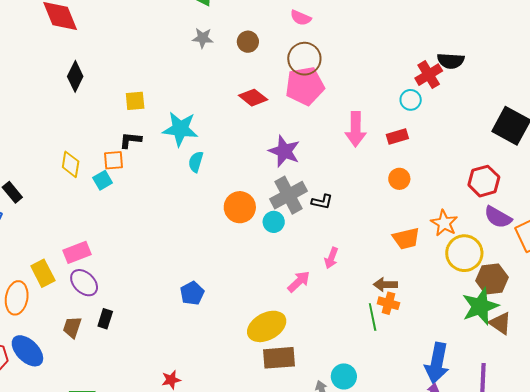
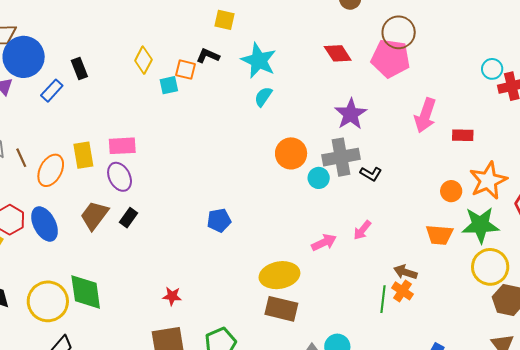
cyan circle: (411, 100) -> (492, 69), moved
orange circle: (399, 179) -> (451, 191), moved
orange star: (444, 223) -> (488, 181), moved, size x1.4
green star: (480, 306) -> (480, 225), moved
brown trapezoid: (72, 327) -> (94, 215), size x1.4

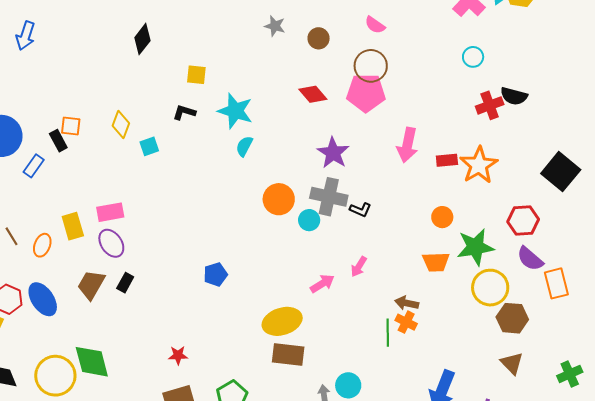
cyan circle: (492, 69) -> (473, 57), moved
orange square: (185, 70) -> (71, 126), moved
gray cross: (341, 157) -> (329, 197), turned 30
orange ellipse: (51, 170) -> (42, 245), size x0.7
orange star: (488, 181) -> (479, 165), moved

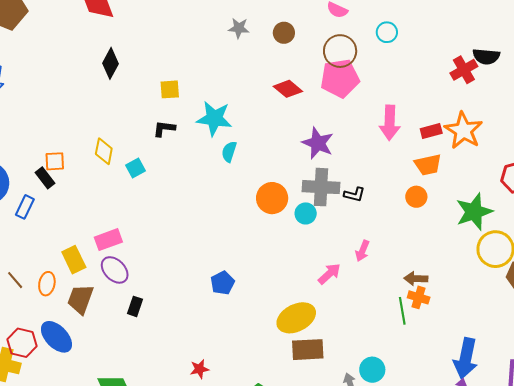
cyan circle: (473, 57) -> (387, 32), moved
orange circle: (442, 217) -> (416, 197), moved
orange trapezoid: (436, 262) -> (428, 165), moved
brown trapezoid: (91, 285) -> (80, 299), moved

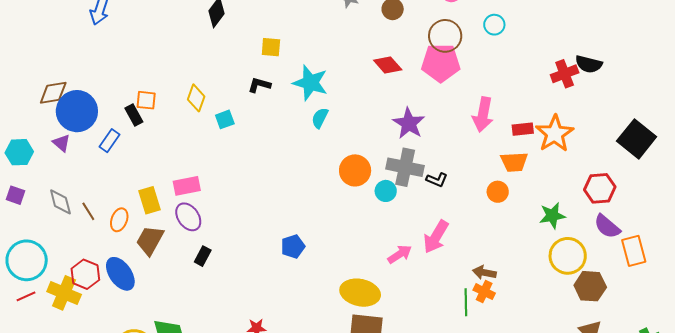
green star: (474, 212) -> (552, 216), size x0.7
pink arrow: (362, 251) -> (436, 237), size x1.6
yellow ellipse: (296, 318) -> (360, 293), turned 30

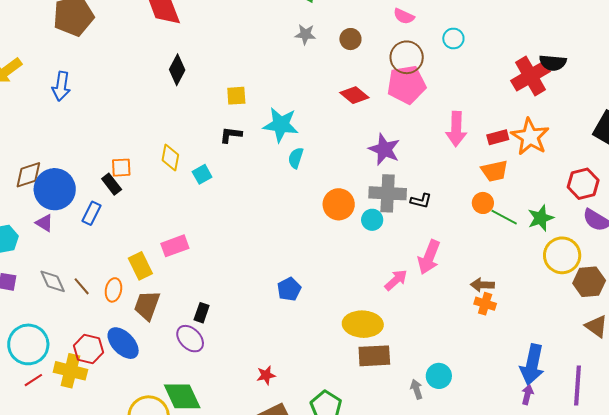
red cross: (565, 74) -> (530, 76), size x1.4
purple ellipse: (188, 217) -> (190, 339), moved
green line: (466, 302) -> (504, 217), moved, turned -52

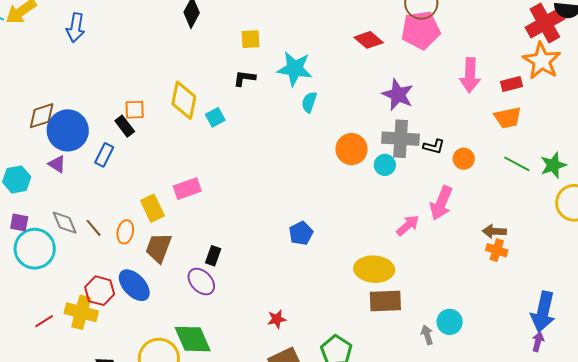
orange star: (530, 137) -> (542, 61), moved
yellow diamond: (170, 158) -> (184, 100), size x1.4
orange circle: (483, 203) -> (464, 159), moved
cyan circle: (28, 344) -> (35, 249), moved

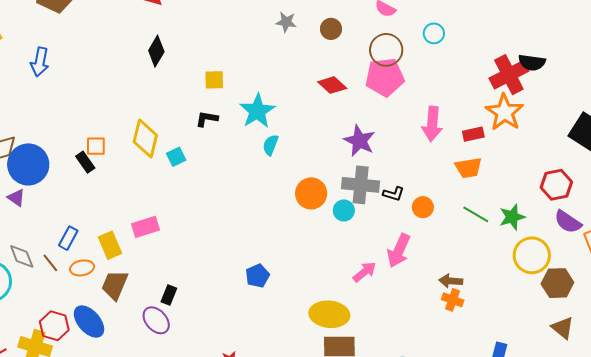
cyan star: (295, 69) -> (257, 111), turned 30
blue rectangle: (104, 155) -> (68, 238), moved
orange ellipse: (125, 232) -> (82, 268), turned 65

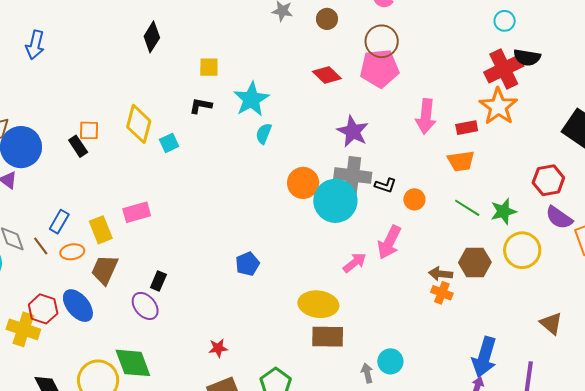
cyan circle: (434, 33) -> (505, 21), moved
cyan circle: (344, 210) -> (335, 201), size x2.0
brown hexagon: (557, 283) -> (475, 262), moved

